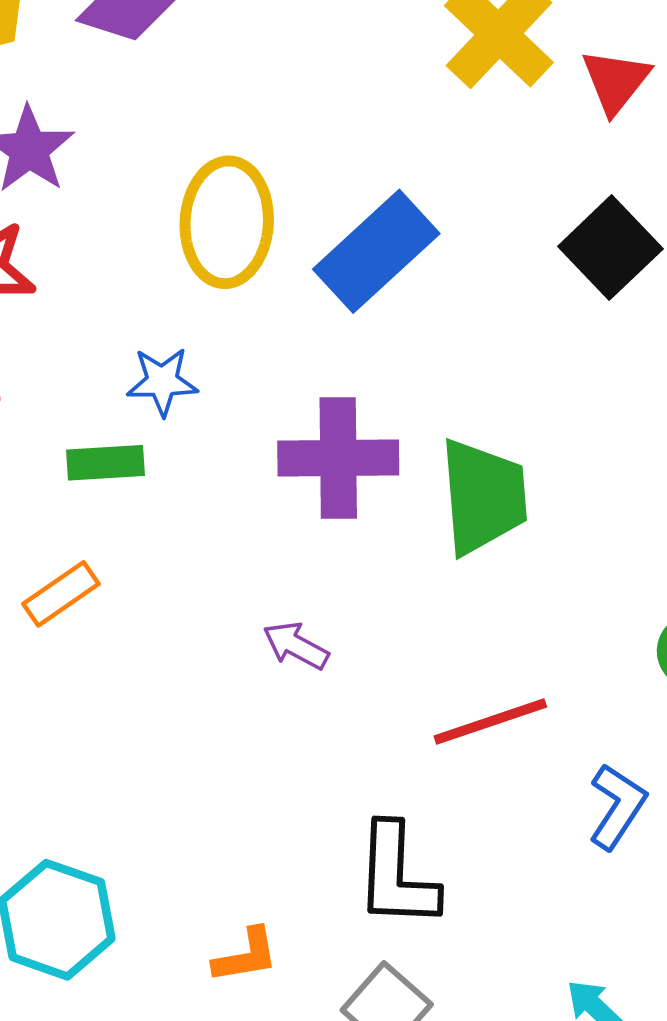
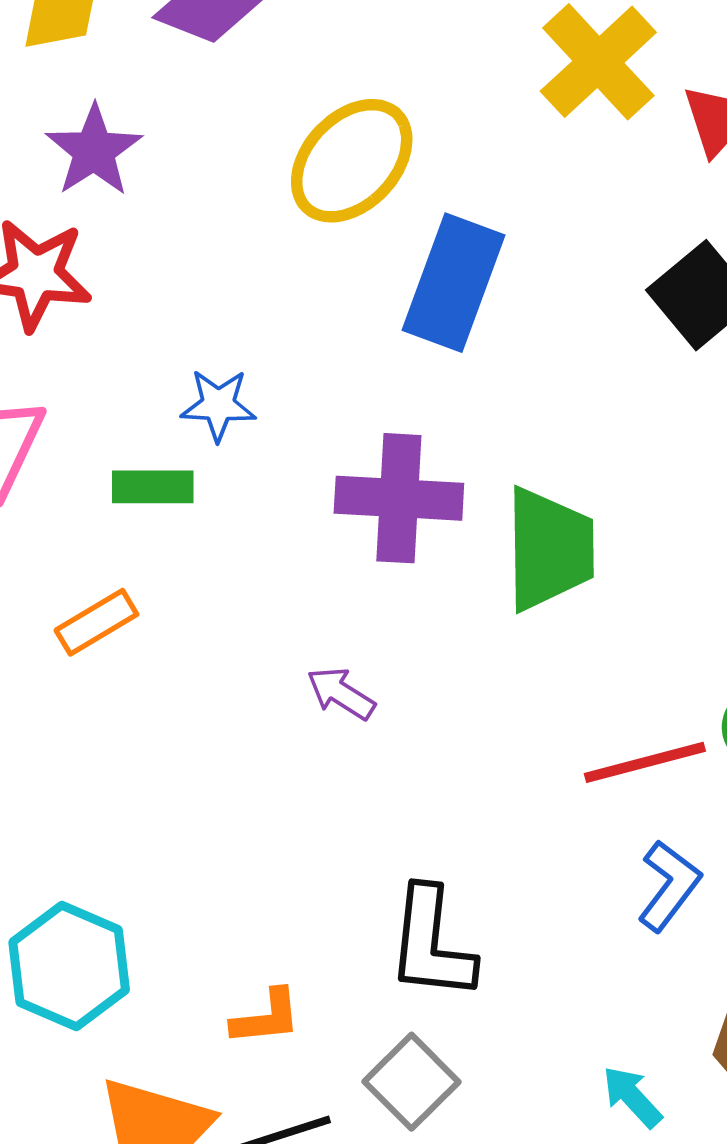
yellow ellipse: (227, 222) -> (352, 161), moved, turned 36
blue rectangle: (376, 251) -> (454, 283), turned -31
red line: (490, 721) -> (645, 762), moved

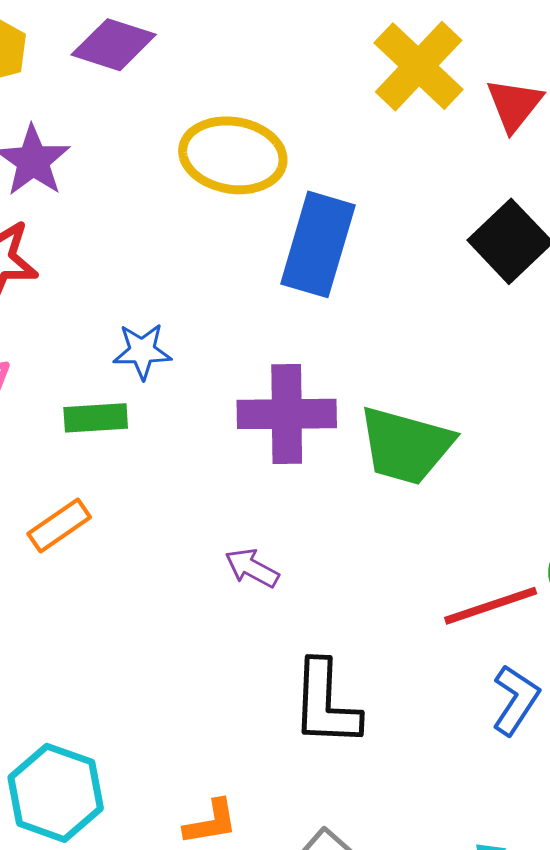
yellow ellipse: (352, 161) -> (233, 155), turned 60
green trapezoid: (549, 549) -> (406, 446), turned 110
black L-shape: (431, 944) -> (326, 704), moved

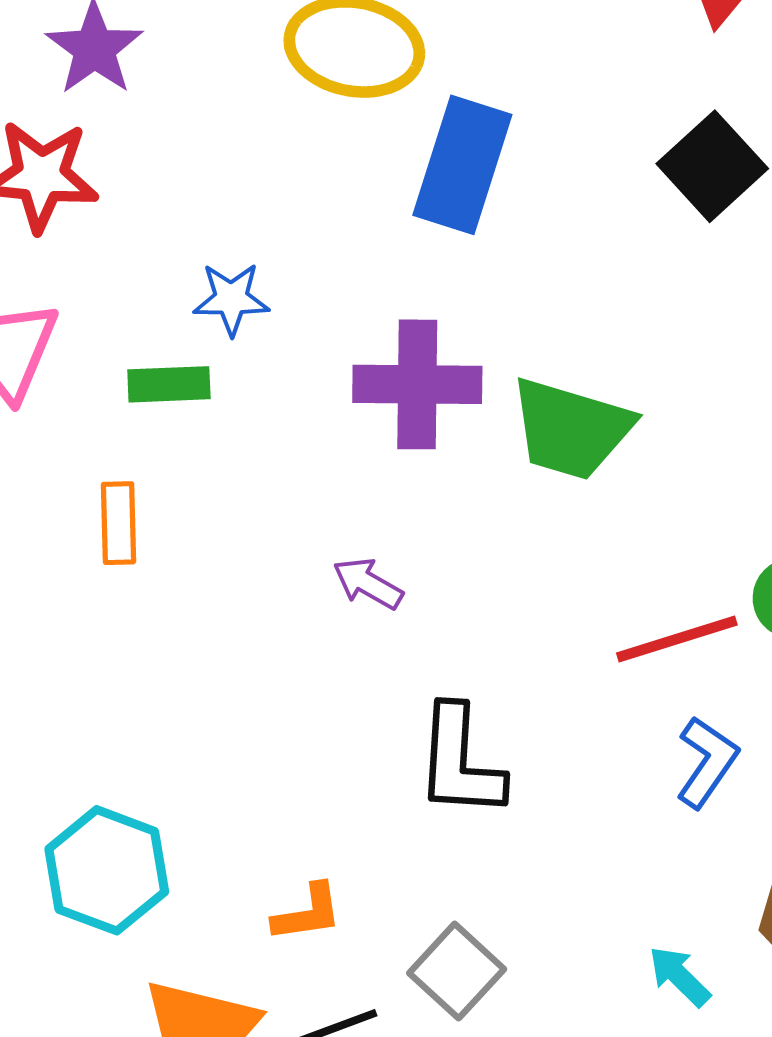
orange rectangle: (59, 525) -> (119, 523), turned -58

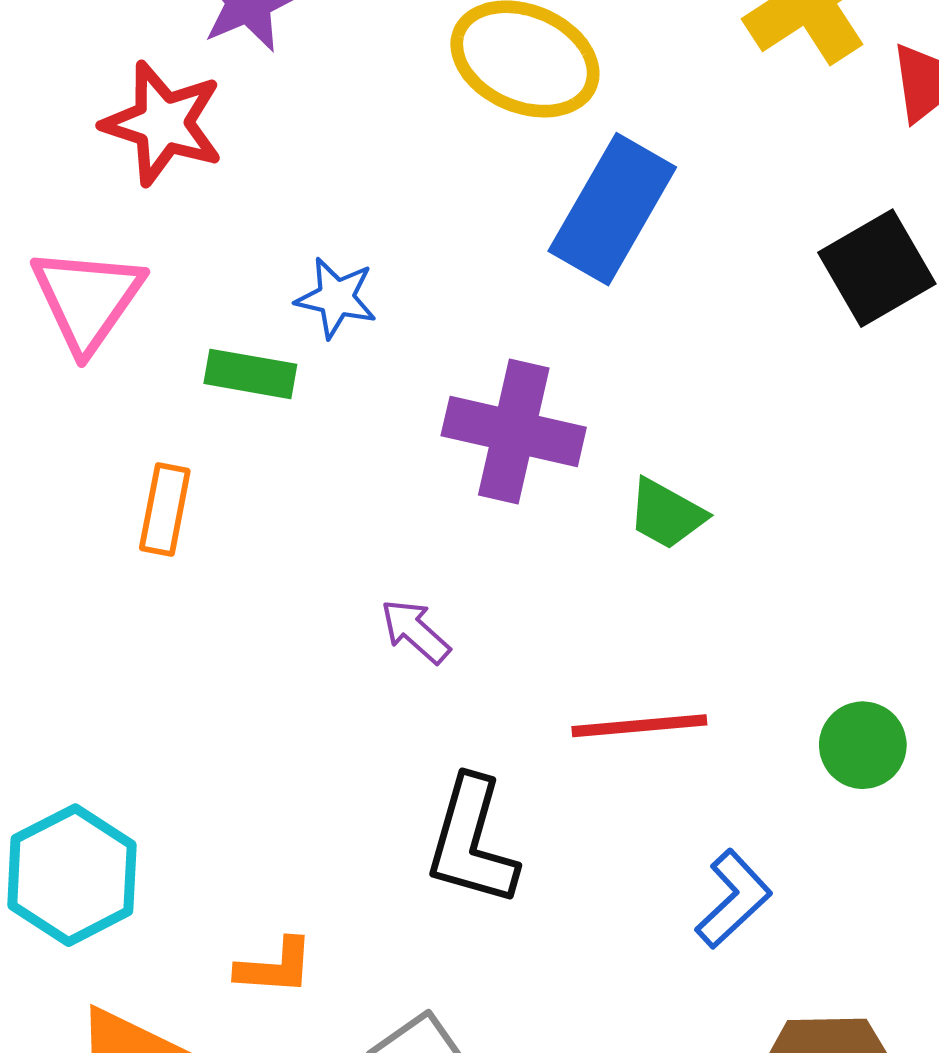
green trapezoid: (571, 429) -> (666, 514), size x0.6
red line: (677, 639) -> (639, 726), moved

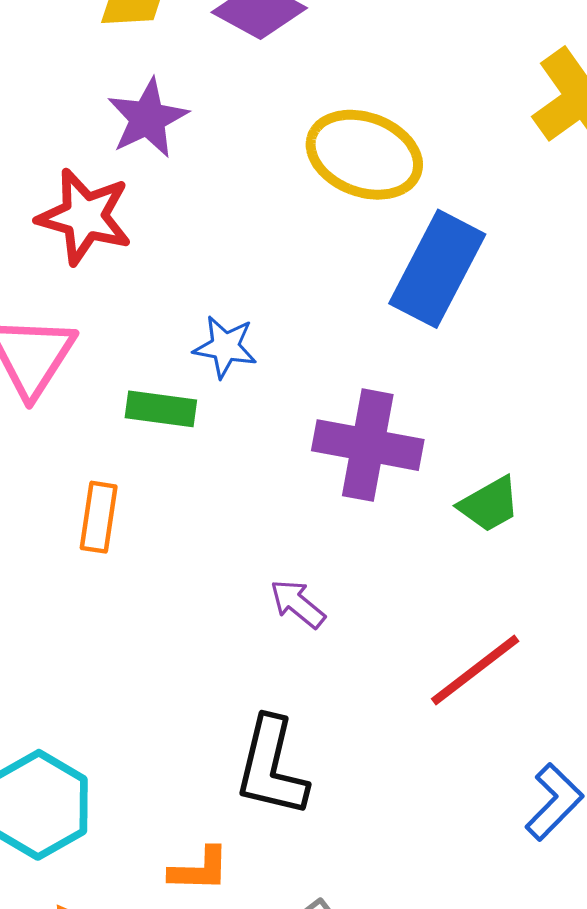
green trapezoid: (666, 514) -> (489, 504), turned -56
red line: (639, 726) -> (475, 670), turned -30
black L-shape: (472, 842) -> (271, 767), moved

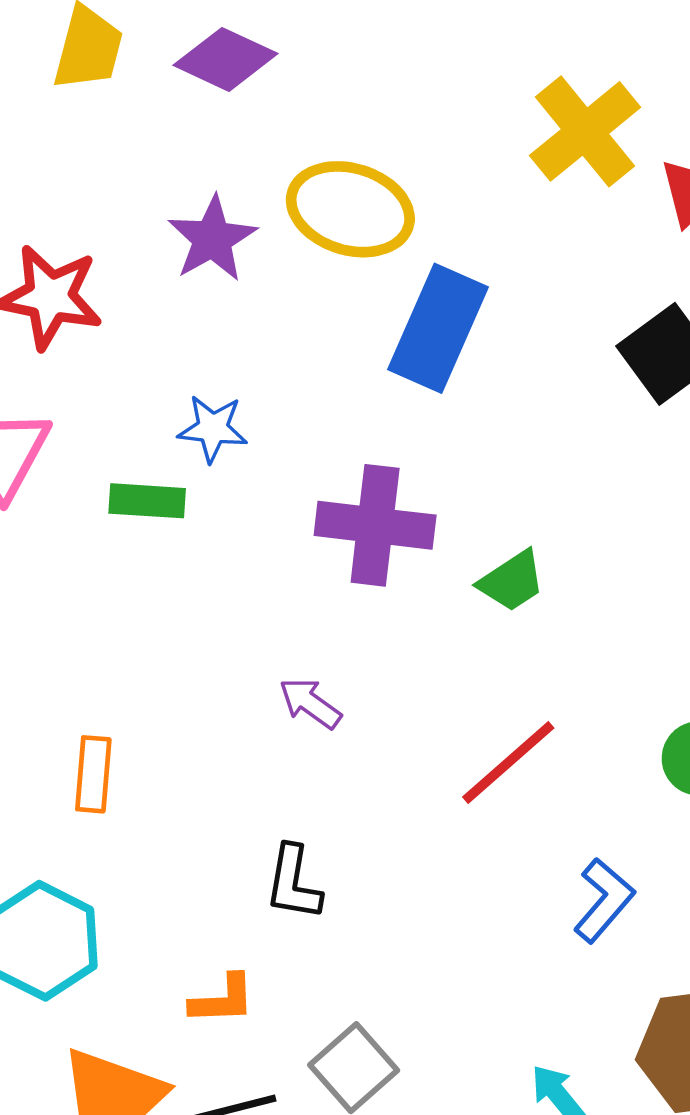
purple star: (148, 118) -> (212, 239), moved
orange rectangle: (99, 517) -> (93, 774), moved
black L-shape: (271, 767) -> (293, 883), size x0.7

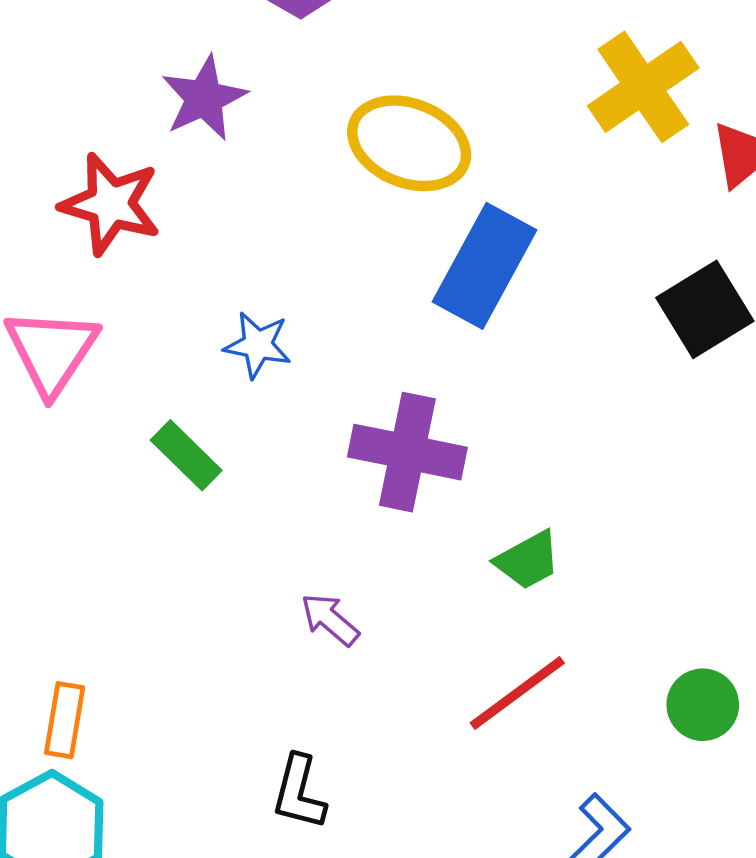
purple star: (212, 239) -> (204, 98), moved
green rectangle: (147, 501) -> (186, 455), moved, turned 36
green trapezoid: (512, 581) -> (528, 560), moved
orange rectangle: (93, 774) -> (65, 720), moved

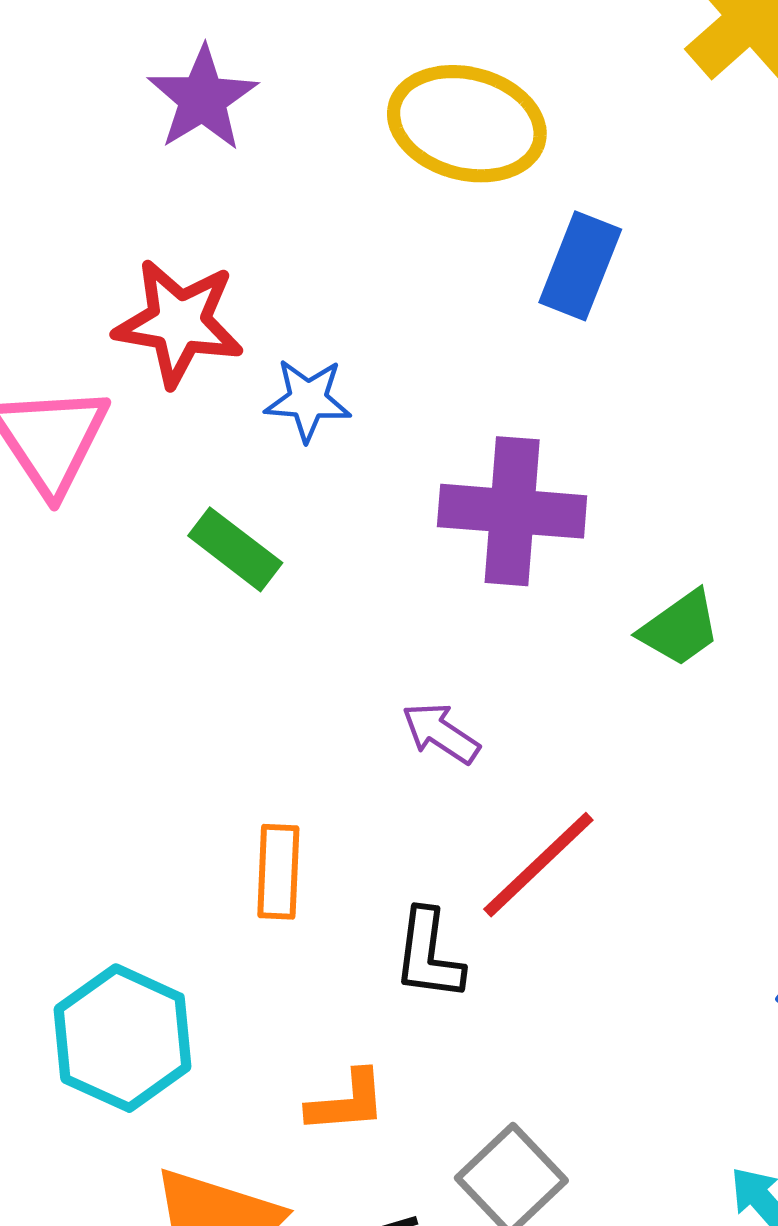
red star: (111, 204) -> (179, 323), moved
blue rectangle: (484, 266) -> (580, 266), size x0.7
red line: (517, 693) -> (538, 865), moved
orange rectangle: (65, 720) -> (278, 872), moved

